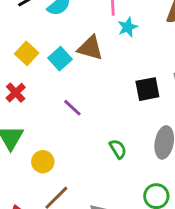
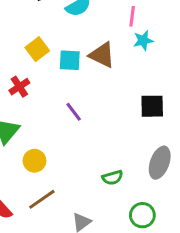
cyan square: (60, 59) -> (70, 60), turned 35
green semicircle: (118, 149) -> (112, 178), moved, turned 96

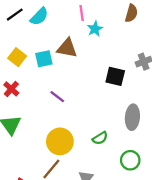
black square: (152, 106) -> (115, 76), turned 30
yellow circle: (34, 161) -> (60, 141), moved, size x1.5

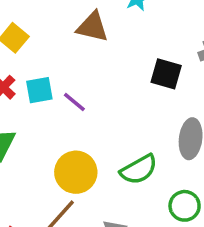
cyan square: (44, 59) -> (39, 90), moved
green semicircle: (100, 138) -> (139, 169), size x1.5

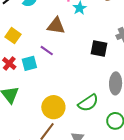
purple line: (74, 102) -> (47, 51), moved

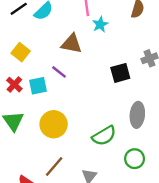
black square: (99, 49) -> (120, 73), turned -30
yellow circle: (53, 107) -> (54, 124), moved

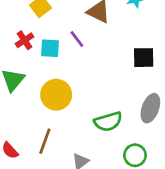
brown line: (54, 167) -> (45, 141), turned -35

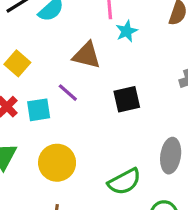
black square: (144, 58) -> (127, 99), moved

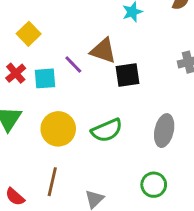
brown triangle: (87, 55) -> (103, 51), moved
green semicircle: (124, 182) -> (107, 130), moved

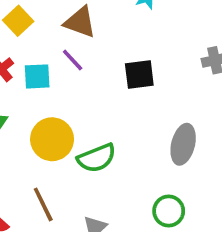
brown triangle: (103, 51) -> (80, 22), moved
green semicircle: (107, 130) -> (97, 158), moved
brown line: (52, 182) -> (43, 204), turned -40

